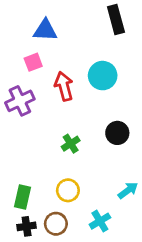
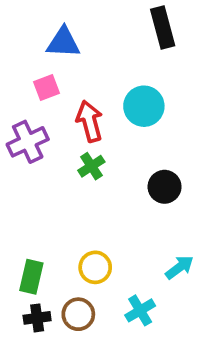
green cross: (71, 144) -> (91, 166), moved

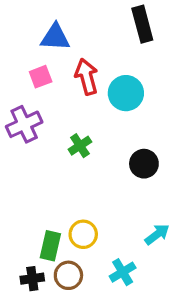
red arrow: (90, 121) -> (86, 77), moved
green rectangle: (31, 277) -> (50, 246), moved

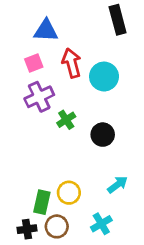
purple cross: (24, 124) -> (39, 97), moved
black circle: (144, 164) -> (103, 135), moved
cyan arrow: (157, 234) -> (118, 185), moved

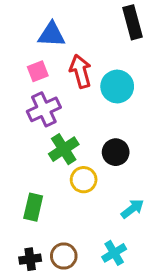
green cross: (66, 120) -> (64, 149), moved, size x1.4
yellow circle: (69, 193) -> (84, 180), moved
green rectangle: (42, 202) -> (33, 207), moved

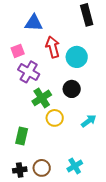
pink square: (38, 71) -> (18, 51), moved
purple cross: (44, 109) -> (29, 72), turned -35
black circle: (116, 152) -> (72, 89), moved
cyan arrow: (132, 209) -> (89, 121), moved

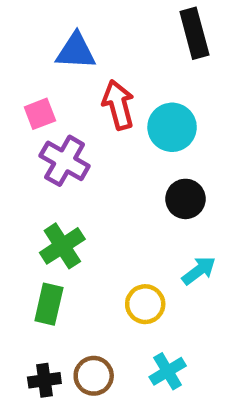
black circle: (72, 89) -> (185, 199), moved
green cross: (42, 98) -> (62, 246), moved
yellow circle: (55, 118) -> (145, 304), moved

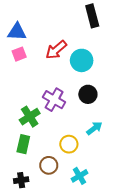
blue triangle: (76, 51) -> (17, 32), moved
red arrow: (118, 105) -> (56, 50), turned -115
purple cross: (65, 161) -> (54, 100), moved
brown circle: (94, 376) -> (49, 165), moved

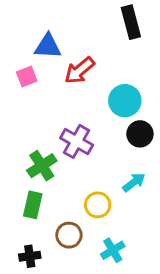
blue triangle: (17, 32) -> (48, 46), moved
cyan circle: (82, 60) -> (125, 101), moved
black circle: (88, 94) -> (140, 134), moved

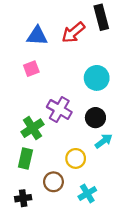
red arrow: (80, 70) -> (73, 32), moved
pink square: (27, 77) -> (31, 69), moved
black circle: (140, 134) -> (95, 118), moved

